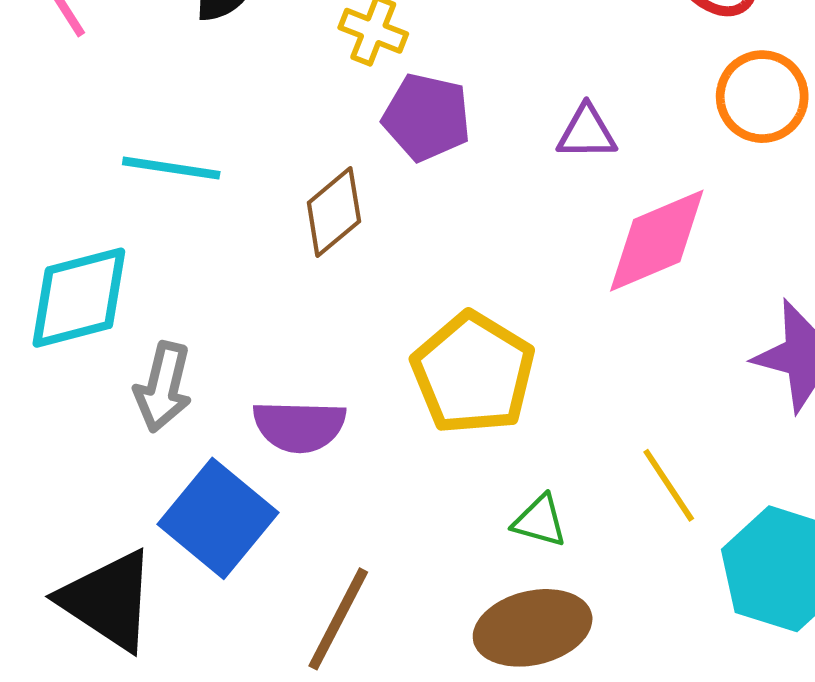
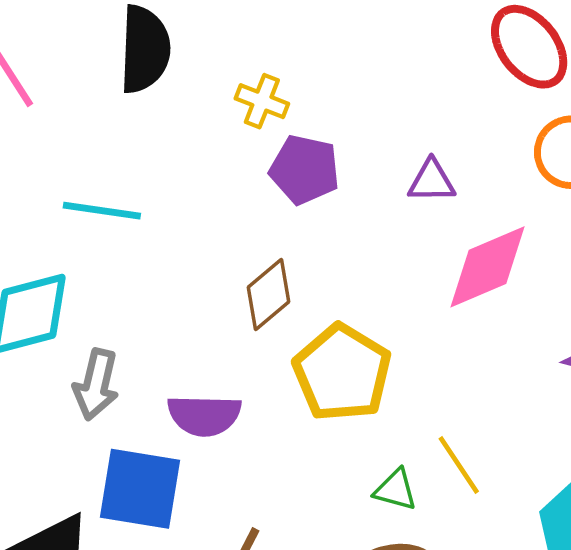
brown diamond: (334, 212) -> (268, 295), moved
yellow line: (669, 485) -> (459, 465), moved
blue square: (218, 518) -> (140, 489), turned -30

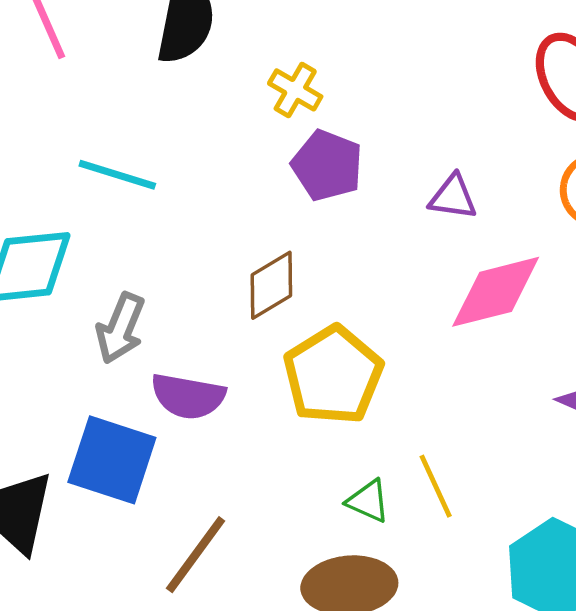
gray arrow: (96, 385) -> (120, 328), moved

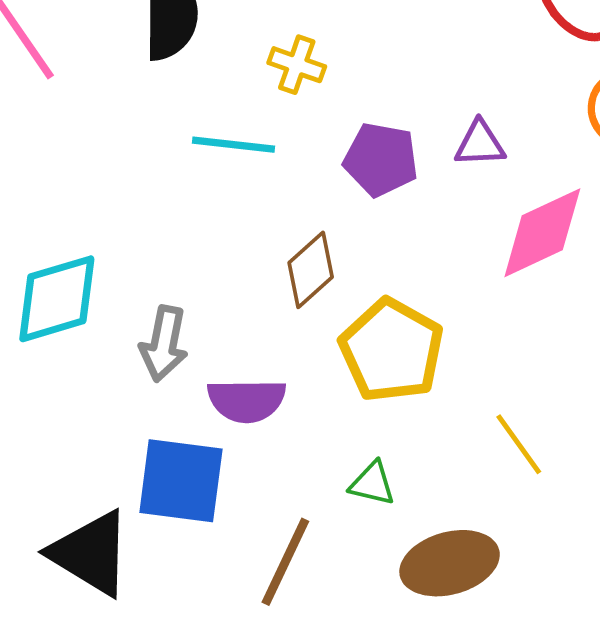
purple pentagon: (327, 165) -> (381, 159), moved
cyan line: (117, 175) -> (233, 145), moved
green triangle: (368, 501) -> (372, 484), moved

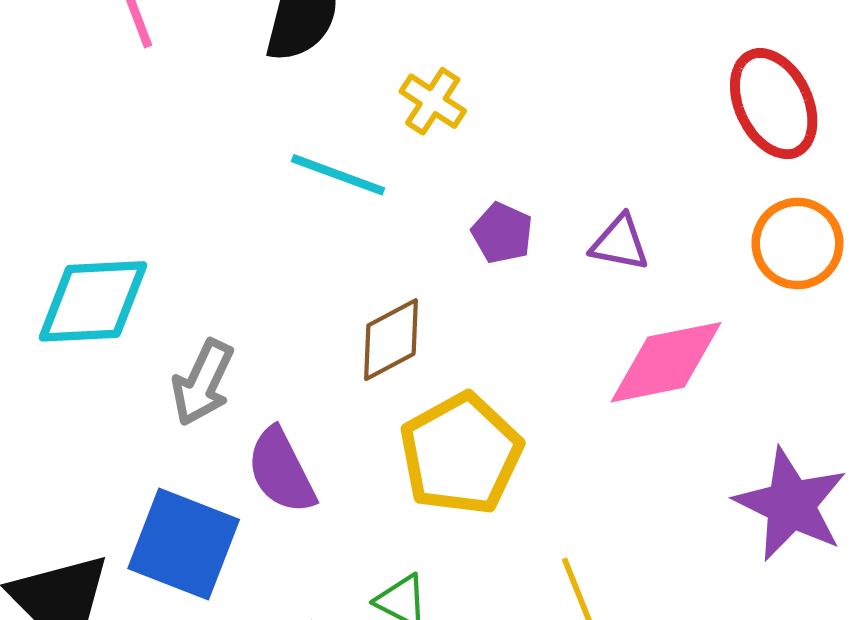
purple pentagon: (381, 159) -> (502, 233), size x0.7
purple semicircle: (247, 400) -> (281, 471), turned 50

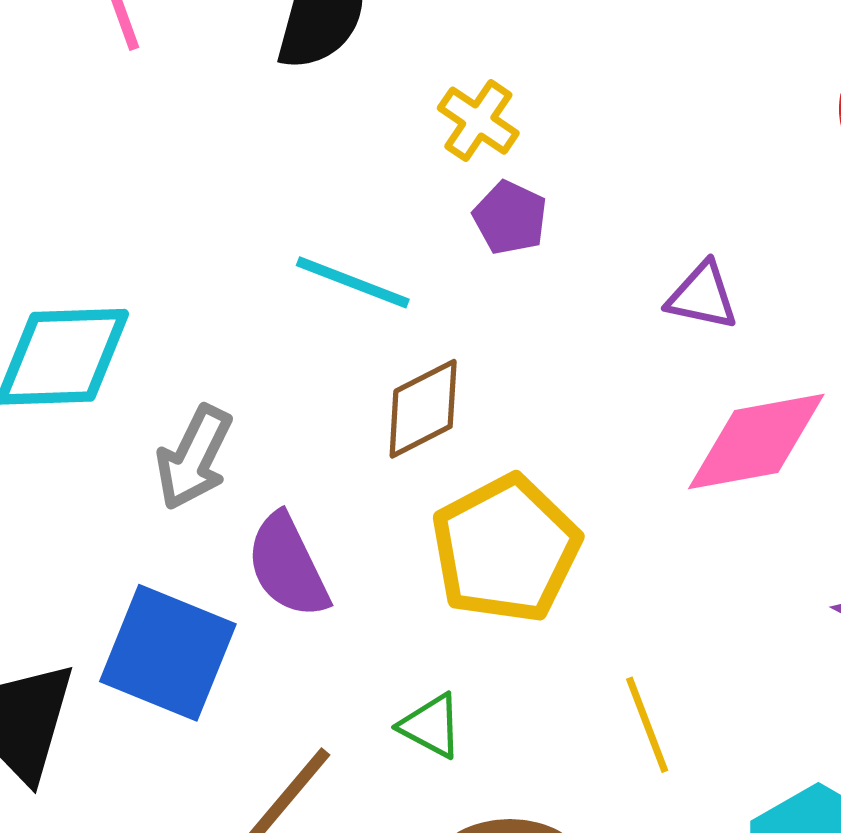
cyan line: (338, 175) -> (353, 282), moved
purple pentagon: (502, 233) -> (510, 218), moved

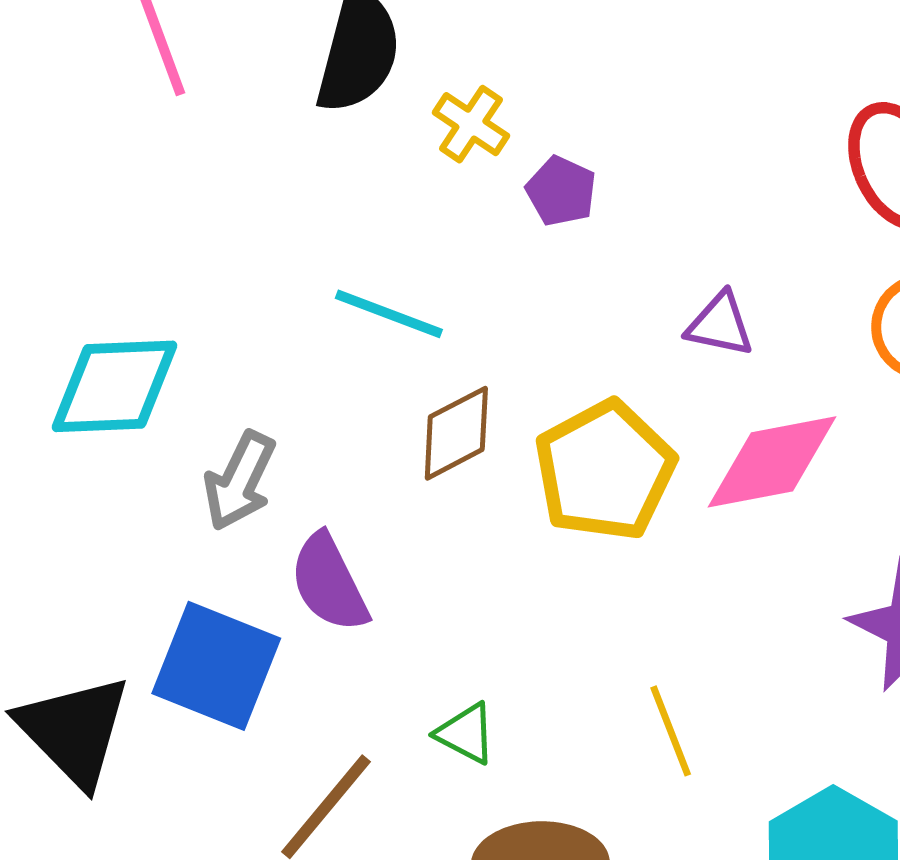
yellow cross: (478, 121) -> (471, 124), moved
purple pentagon: (510, 218) -> (561, 191), moved
yellow pentagon: (506, 549) -> (605, 471), moved

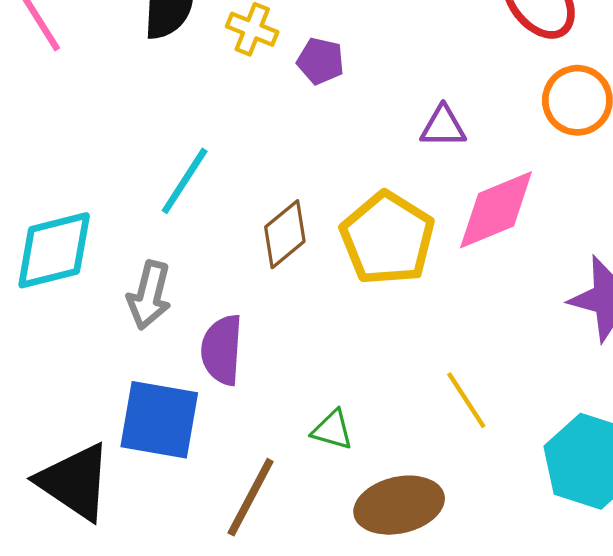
cyan line: (389, 314) -> (185, 181), moved, turned -66
purple semicircle: (329, 583) -> (222, 350), turned 42

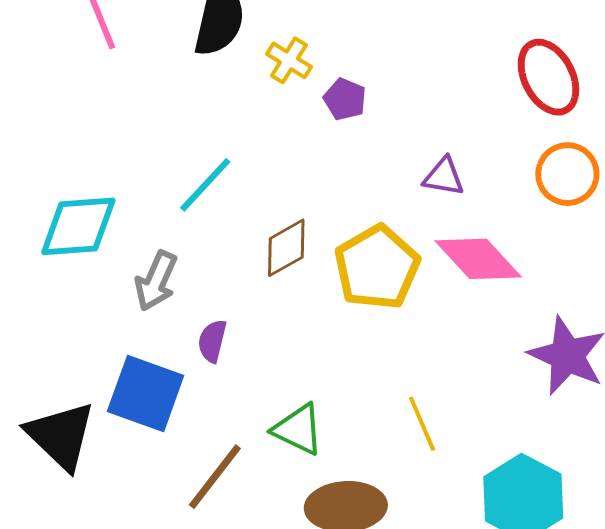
pink diamond: (496, 210) -> (478, 259), turned 60
purple semicircle: (222, 350) -> (212, 341), size x0.7
green triangle: (332, 430) -> (298, 429), size x1.4

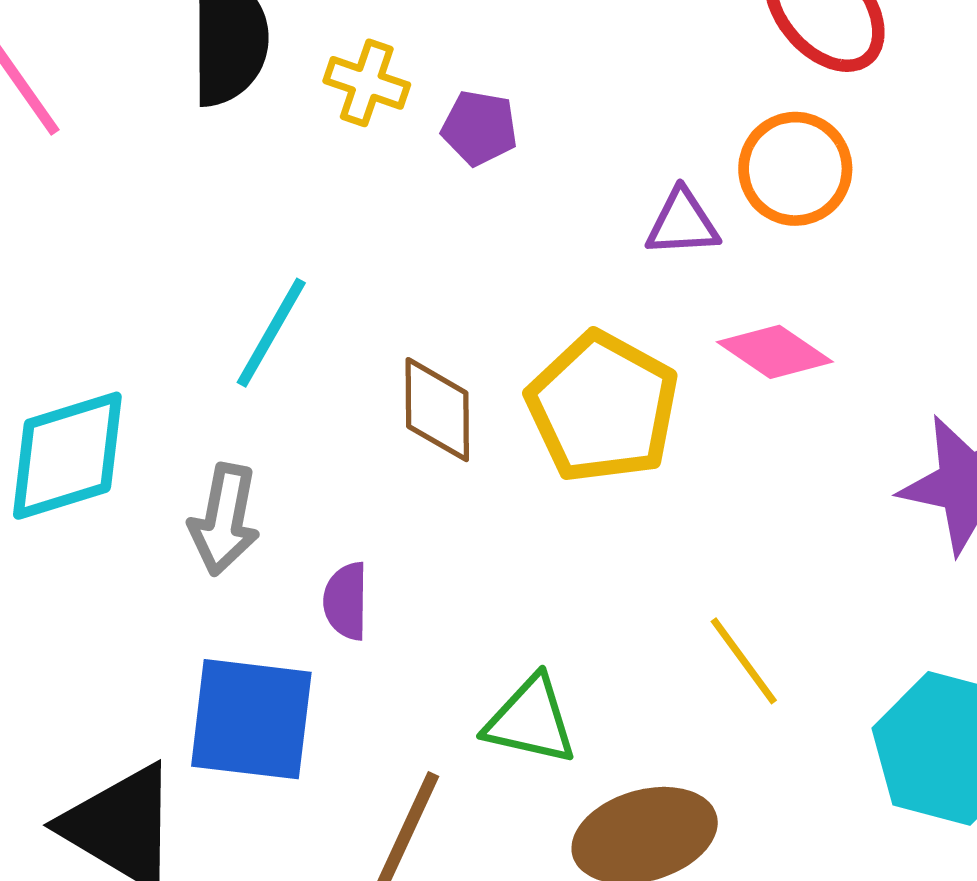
orange circle: (567, 174) -> (795, 169), moved
brown diamond: (286, 248) -> (437, 410), turned -48
pink diamond: (478, 259) -> (775, 352), size x0.7

